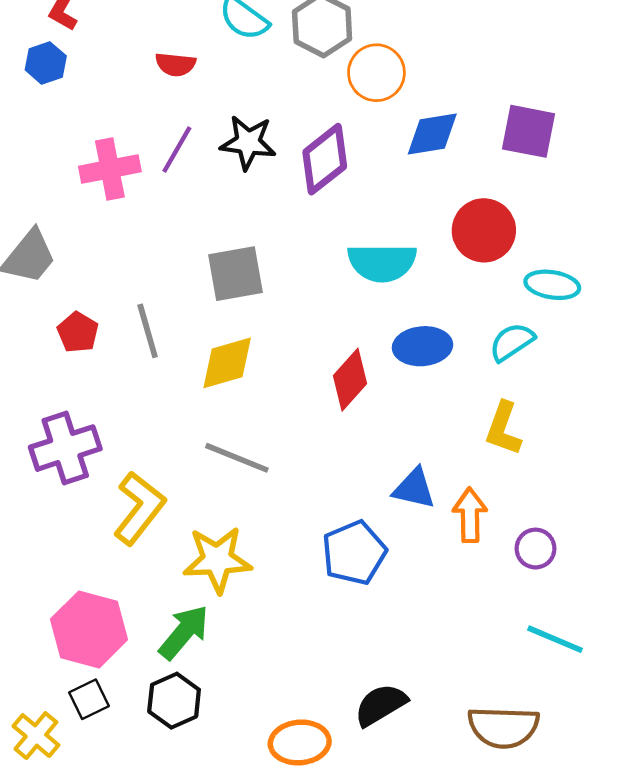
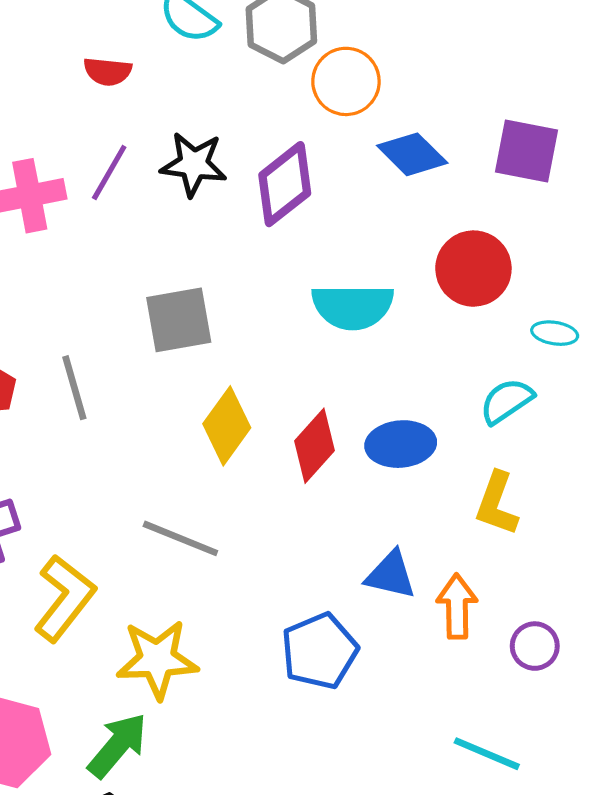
blue diamond: (432, 134) -> (412, 154), turned 54
cyan ellipse: (552, 285) -> (555, 333), size x0.7
blue ellipse: (422, 346) -> (401, 444), moved
yellow diamond: (227, 363) -> (227, 426), moved, turned -38
cyan line: (555, 639) -> (487, 754), moved

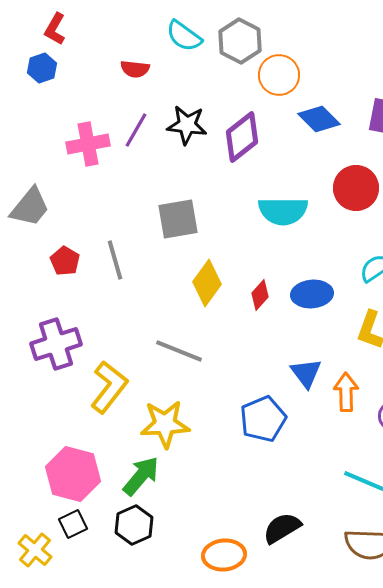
red diamond: (315, 446) -> (260, 295), size x0.7
blue triangle: (391, 575) -> (306, 373), turned 40

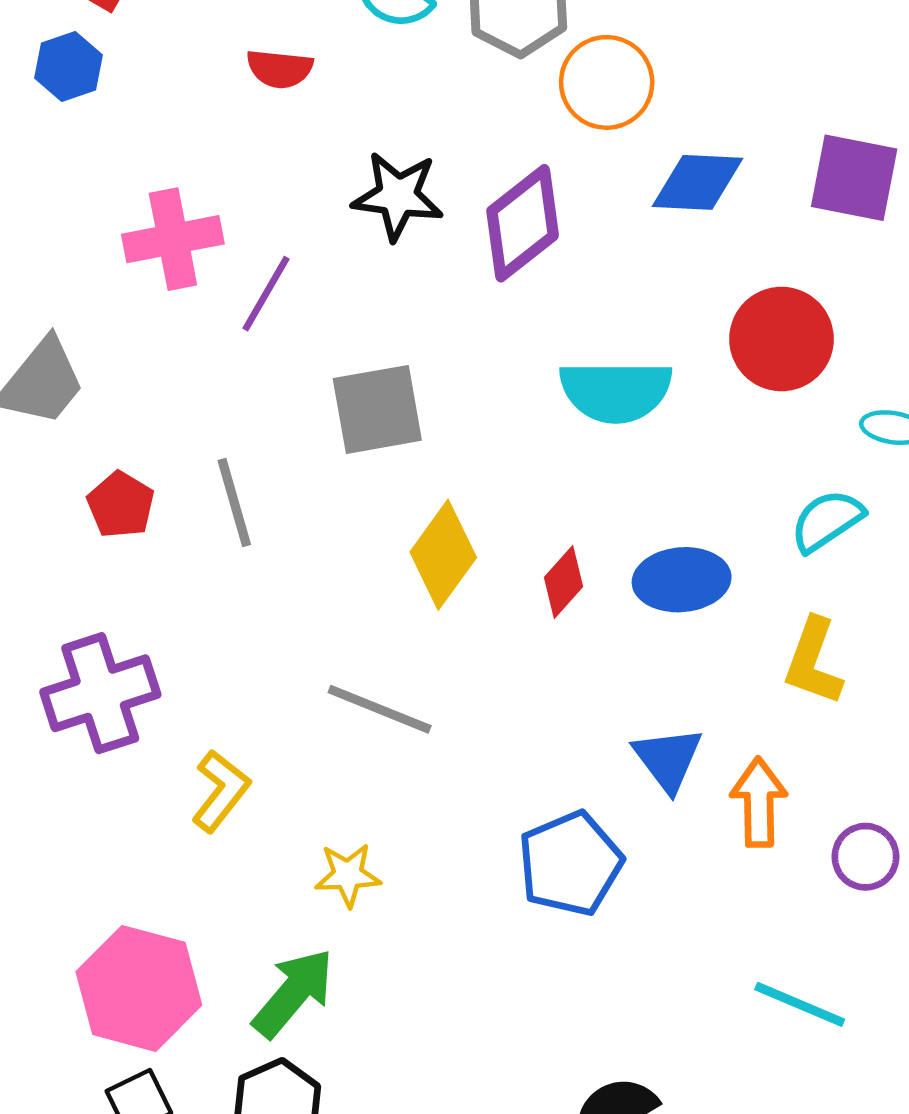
blue diamond: (319, 119) -> (697, 182), turned -42
purple line: (136, 130) -> (266, 294), moved
yellow L-shape: (109, 387) -> (221, 791), size x0.7
yellow star: (165, 424) -> (348, 875), size x0.6

